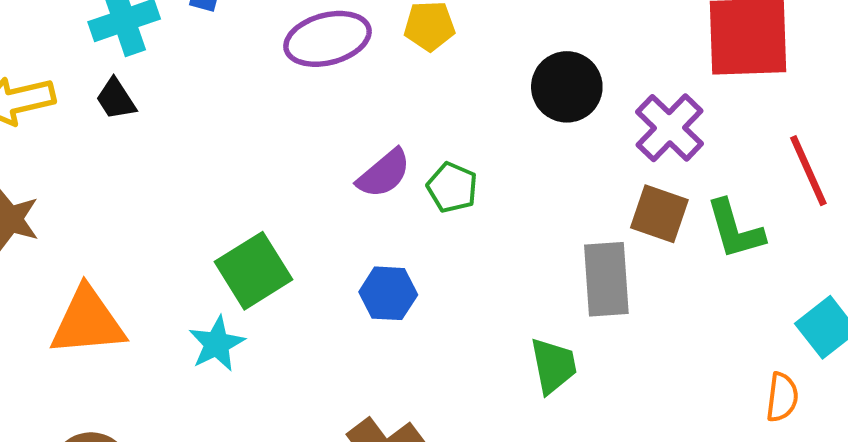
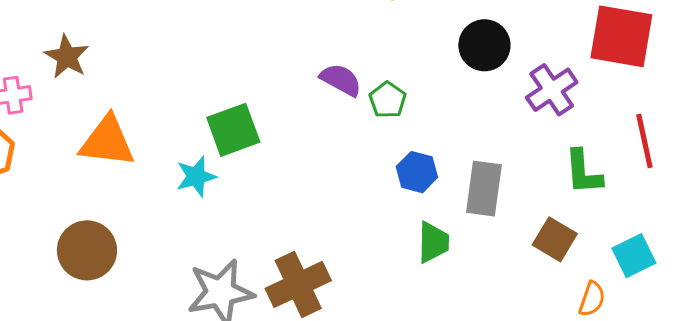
purple semicircle: (384, 174) -> (341, 80), turned -123
brown square: (659, 214) -> (555, 239), moved
blue hexagon: (388, 293) -> (417, 172), moved

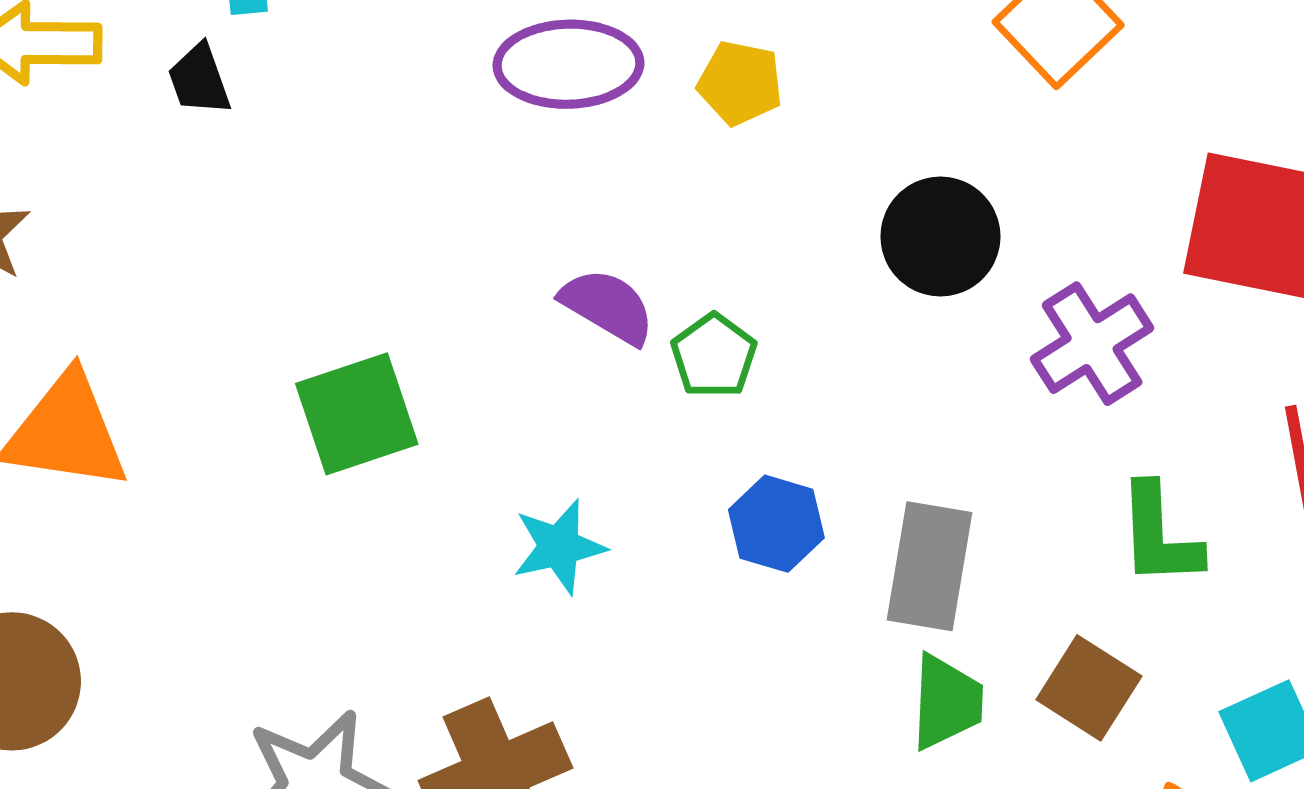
cyan star: (196, 176) -> (559, 547), moved
green trapezoid: (433, 242) -> (947, 702), moved

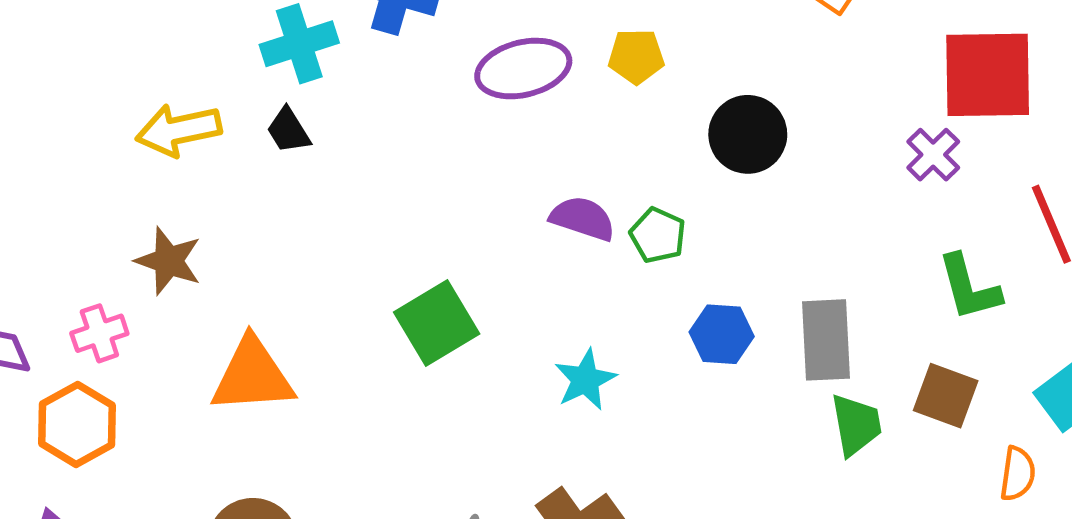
black circle: (940, 236) -> (748, 134), moved
purple cross: (1092, 344) -> (933, 155), moved, size x0.7

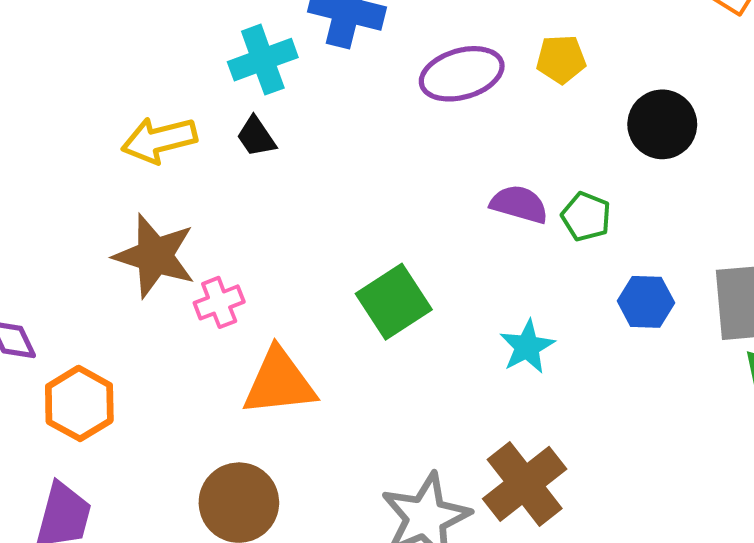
brown star: (168, 261) -> (155, 256), size x1.4
pink cross: (99, 333) -> (219, 302), moved
orange triangle: (252, 376) -> (279, 382), moved

